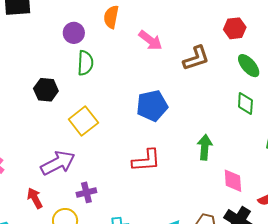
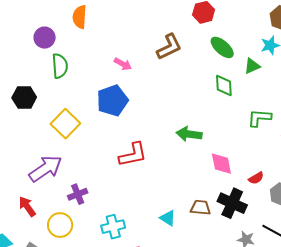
pink arrow: (150, 40) -> (123, 64), moved, size x0.7
blue pentagon: (152, 106) -> (112, 100), moved
green arrow: (205, 147) -> (189, 134), turned -80

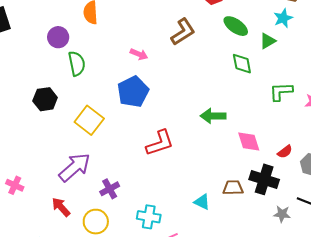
cyan cross: (113, 227) -> (149, 217), turned 30

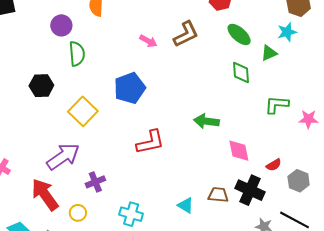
pink arrow: (139, 54) -> (148, 41), moved
red arrow: (61, 207) -> (45, 195), size x1.6
yellow circle: (96, 222) -> (78, 213), size x0.7

